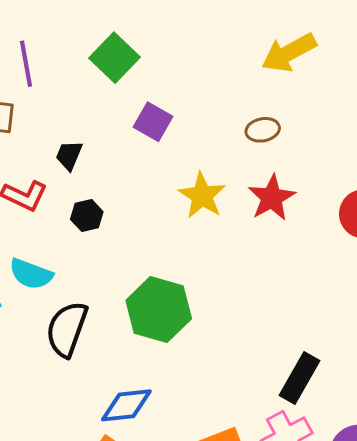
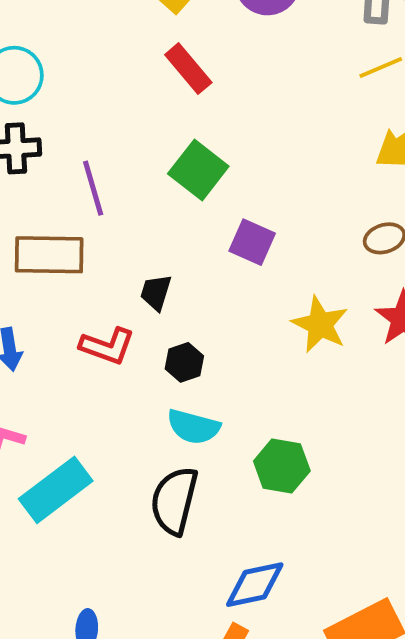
cyan semicircle: (31, 274) -> (193, 427), moved
green hexagon: (159, 309) -> (282, 466), size x0.7

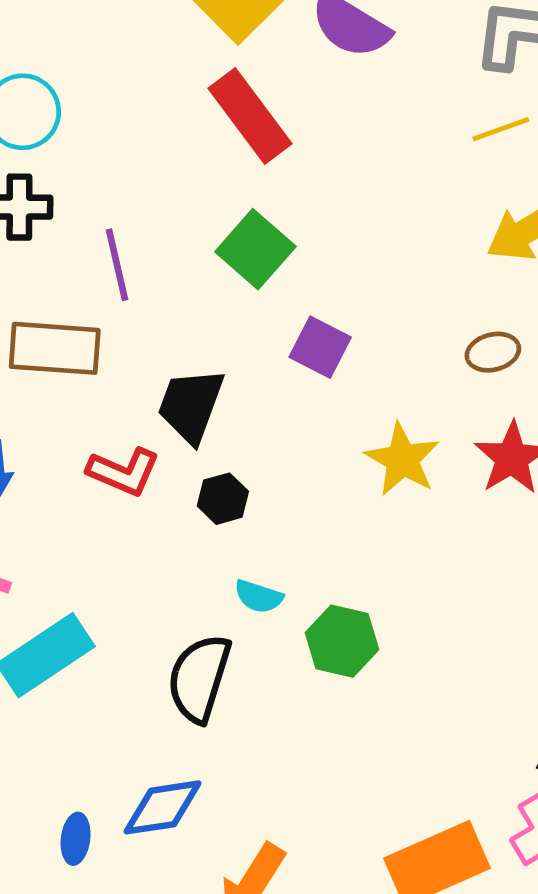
red rectangle: (188, 69) -> (250, 116), size x1.4
black trapezoid: (156, 292) -> (191, 405), size x1.6
cyan semicircle: (193, 427) -> (259, 596), moved, size x0.7
blue diamond: (255, 585) -> (162, 807), moved

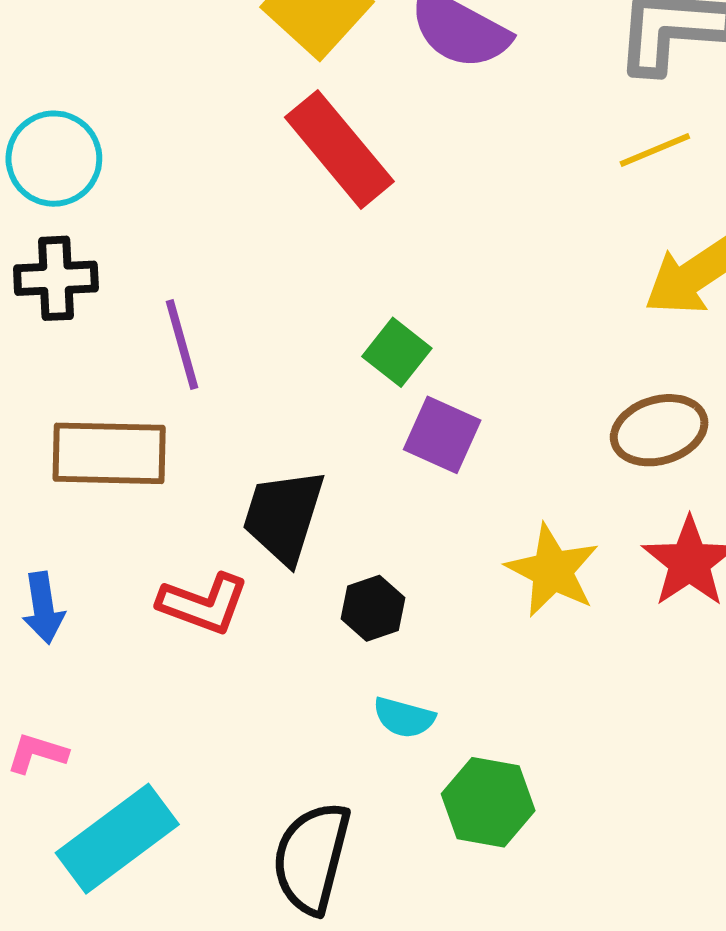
green square: (255, 249) -> (397, 352), moved, size x0.7
brown ellipse: (493, 352) -> (659, 430), size x1.4
black hexagon: (223, 499) -> (373, 608), moved
cyan semicircle: (259, 596) -> (404, 717), moved

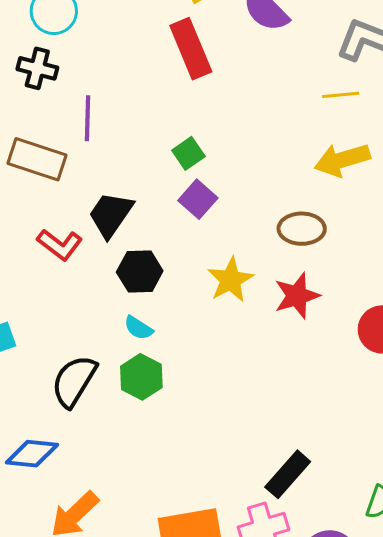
black hexagon: (373, 608) -> (140, 271), size x1.4
green hexagon: (488, 802) -> (141, 377), moved

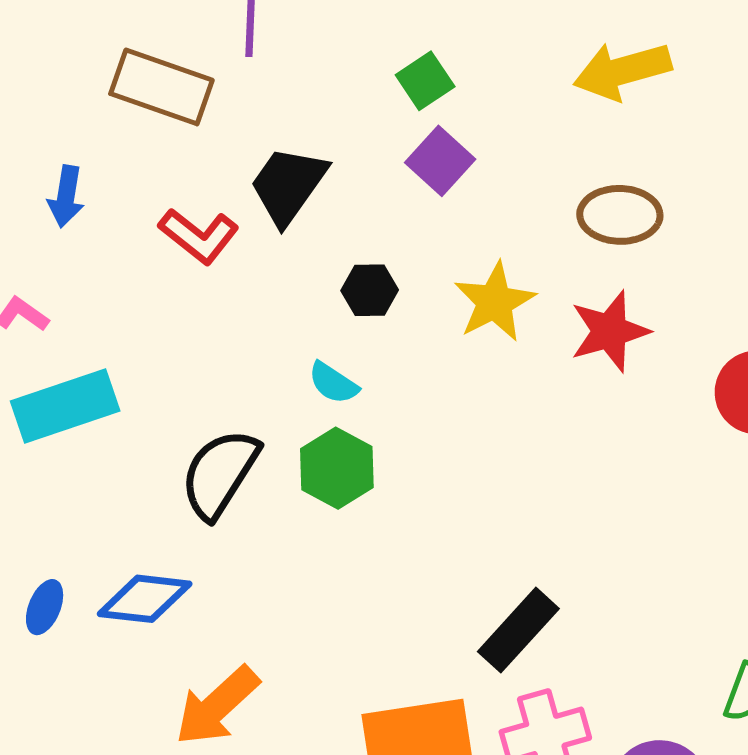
yellow arrow: (342, 160) -> (622, 71), moved
black hexagon: (140, 271) -> (370, 290), moved, size x0.7
black rectangle: (288, 474) -> (518, 630), moved

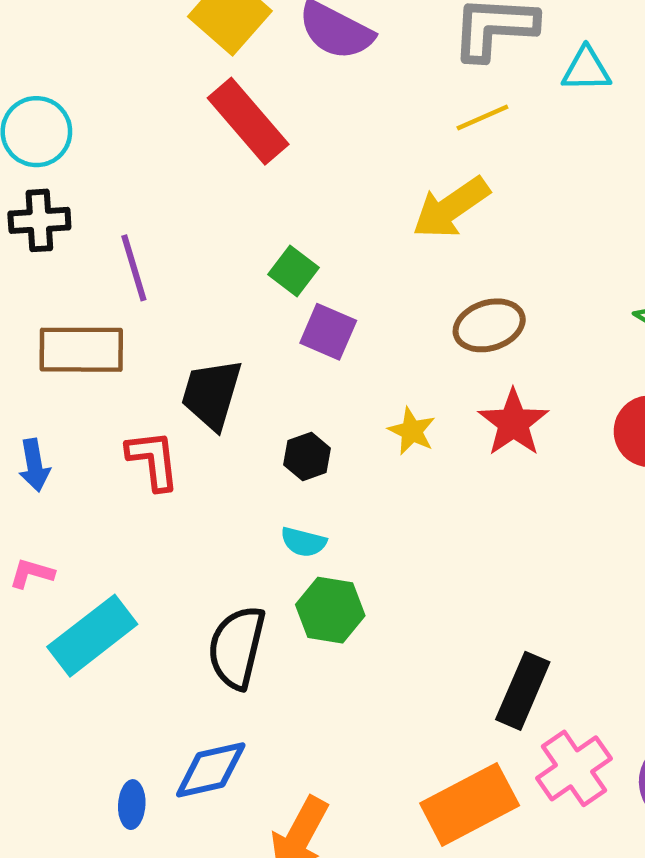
red L-shape: (199, 236) -> (153, 460), turned -116
yellow star: (495, 302) -> (412, 431), size x0.7

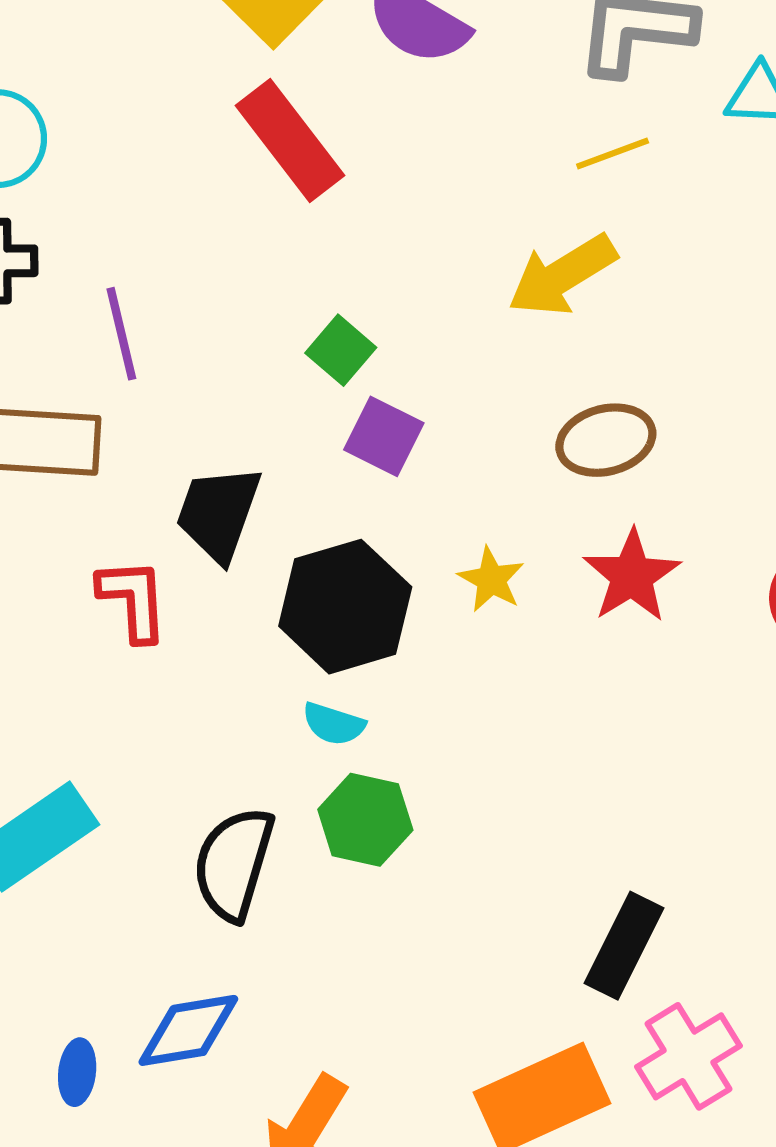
black hexagon: (307, 456) -> (345, 607), size x2.0

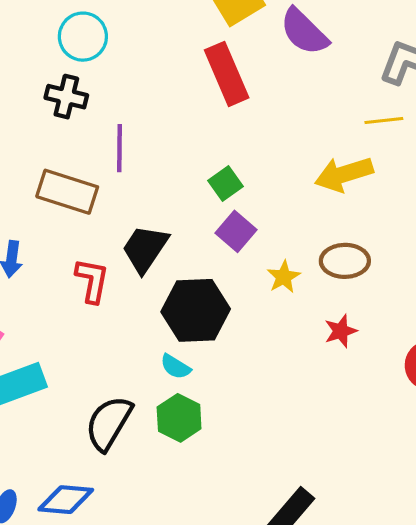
red star: (632, 576) -> (341, 331), size x0.7
yellow star: (491, 580) -> (284, 277), moved

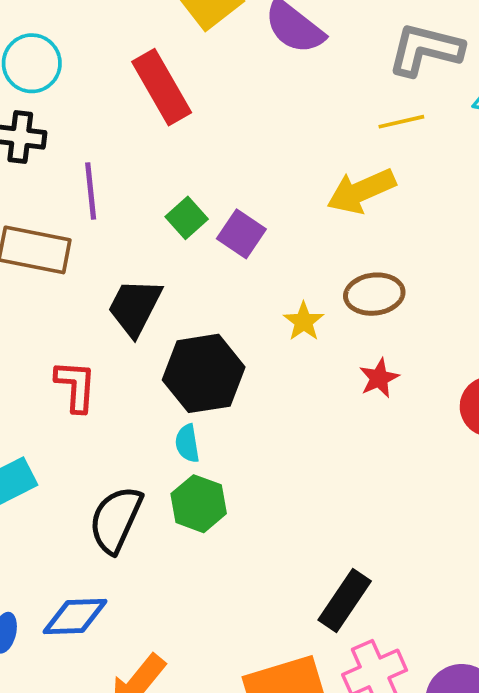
red rectangle: (227, 74) -> (162, 87), moved
green square: (226, 184) -> (187, 218), moved
purple square: (236, 231) -> (241, 234), moved
red L-shape: (92, 281) -> (76, 386), moved
cyan semicircle: (175, 367) -> (187, 443), turned 56

